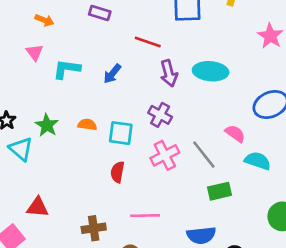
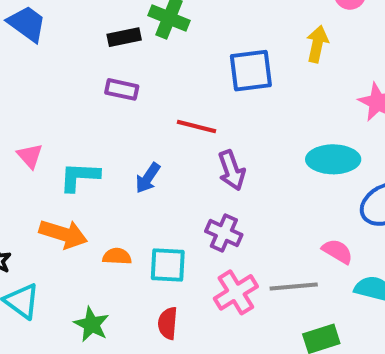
orange arrow: (44, 20) -> (63, 234), moved, size x1.6
cyan ellipse: (211, 71) -> (333, 159), moved
green star: (47, 125) -> (92, 324), moved
gray line: (204, 155) -> (294, 286), turned -52

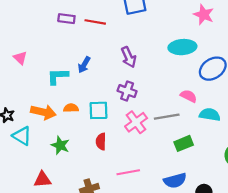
red line: (196, 127) -> (95, 22), moved
cyan L-shape: (79, 177) -> (58, 76), moved
orange arrow: (63, 234) -> (43, 112), moved

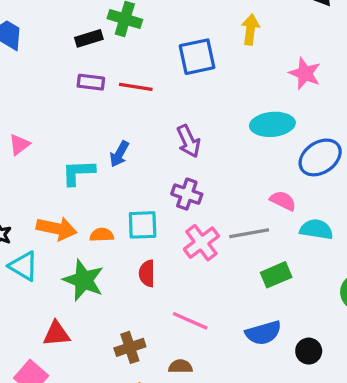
pink triangle: (20, 58) -> (19, 145), turned 40
orange semicircle: (71, 108) -> (102, 235), moved
green star: (60, 145) -> (84, 280), size x1.4
pink line: (128, 172) -> (190, 321), turned 35

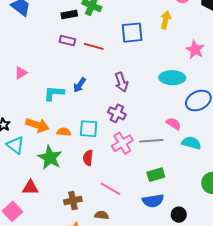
green rectangle: (276, 275) -> (156, 175), moved

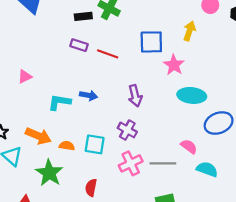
pink star: (195, 50) -> (174, 65), moved
blue arrow: (80, 85) -> (88, 95), turned -119
red semicircle: (88, 158) -> (91, 188), moved

